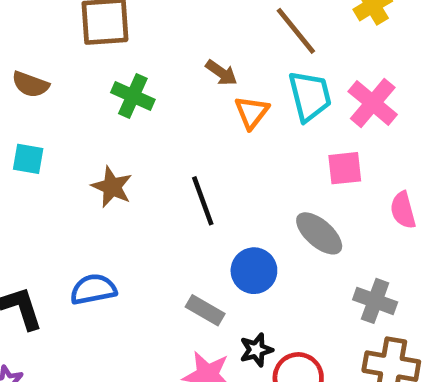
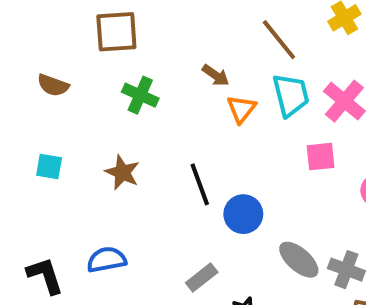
cyan square: (28, 159) -> (49, 166), moved
gray ellipse: (319, 233) -> (299, 260), moved
blue circle: (254, 271) -> (243, 214), moved
gray rectangle: (205, 310) -> (202, 277), turned -68

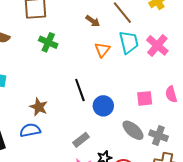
brown arrow: (216, 75) -> (93, 21), moved
pink square: (321, 157) -> (145, 98), moved
brown star: (122, 172) -> (39, 107), moved

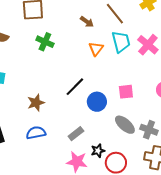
black line: (80, 90) -> (75, 87), turned 65
pink square: (145, 98) -> (126, 92), moved
brown star: (39, 107) -> (36, 103), turned 30
blue semicircle: (30, 130) -> (36, 133), moved

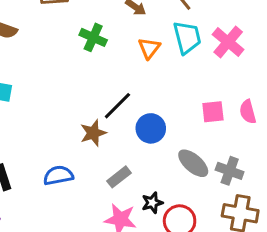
green cross: (45, 42) -> (93, 37), moved
pink square: (126, 92) -> (213, 112), moved
brown star: (36, 103) -> (93, 133), moved

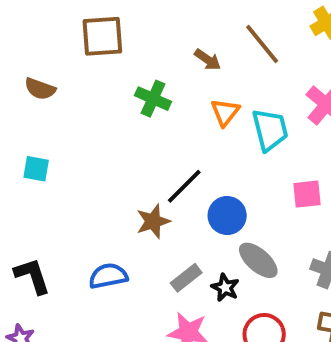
cyan trapezoid: (187, 37) -> (270, 130), moved
gray ellipse: (193, 163) -> (258, 260), moved
black star: (152, 203) -> (225, 288), moved, turned -30

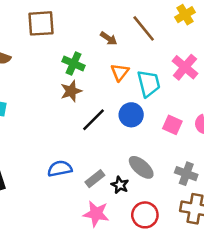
pink square: (307, 194) -> (172, 125), turned 30
blue circle: (227, 216) -> (131, 115), moved
brown star: (153, 221) -> (71, 91), moved
blue semicircle: (108, 276) -> (60, 169), moved

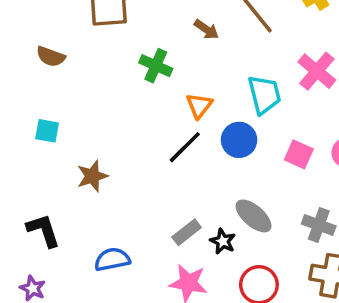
orange triangle: (120, 72) -> (199, 105), moved
brown star: (71, 91) -> (92, 176), moved
blue semicircle: (60, 169) -> (112, 259), moved

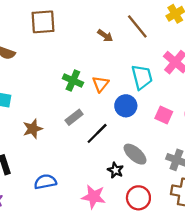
green cross: (156, 66) -> (73, 81), moved
black line: (185, 147) -> (97, 133), moved
gray rectangle: (187, 232) -> (74, 117), moved

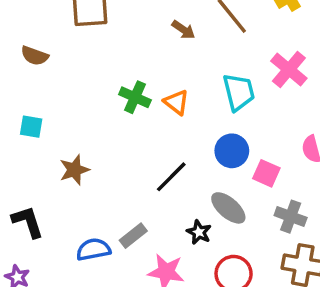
orange triangle: (101, 84) -> (176, 102), turned -30
blue circle: (126, 106) -> (232, 151), moved
pink square: (164, 115) -> (266, 173), moved
gray rectangle: (74, 117) -> (133, 236), moved

